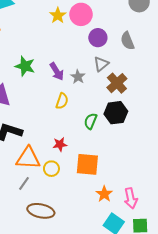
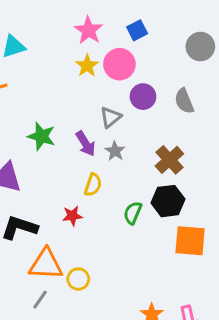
gray triangle: (101, 64) -> (111, 117), moved
red star: (60, 144) -> (72, 216), moved
orange square: (87, 164) -> (190, 241), moved

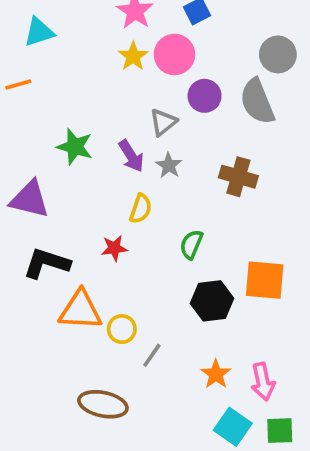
gray circle: (200, 47) -> (278, 54), moved
gray semicircle: (184, 101) -> (257, 101), size x1.4
brown cross: (169, 160) -> (238, 177), turned -32
black hexagon: (168, 201) -> (212, 301), moved
gray line: (40, 300) -> (152, 355), moved

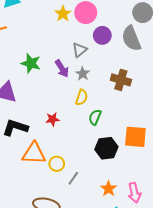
yellow semicircle: (141, 209) -> (82, 97), moved

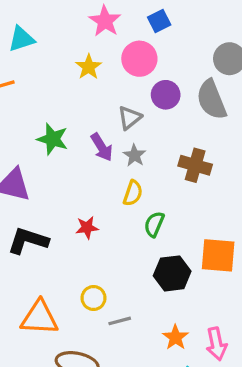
yellow star: (63, 14) -> (89, 67), moved
orange triangle: (34, 153) -> (39, 318), moved
gray line: (73, 178) -> (120, 321), turned 40

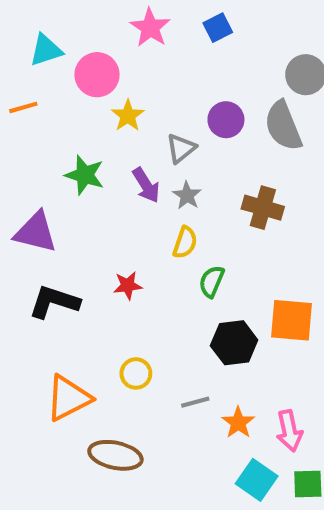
pink circle: (139, 59) -> (97, 75), moved
yellow star: (89, 67) -> (128, 116), moved
orange triangle: (39, 318) -> (68, 398), turned -30
gray line: (120, 321) -> (195, 402), moved

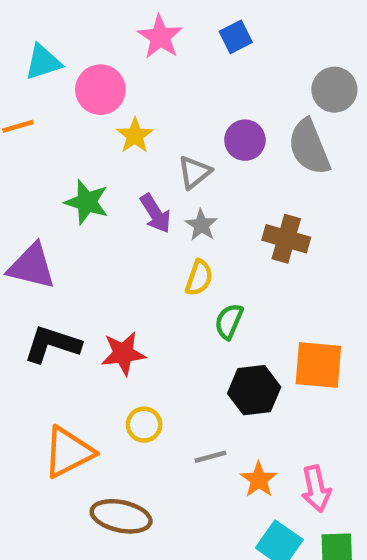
red star: (128, 285) -> (123, 353), moved, size x1.4

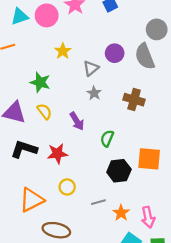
pink circle: (100, 90) -> (47, 15), moved
purple arrow: (155, 214) -> (77, 121), moved
yellow semicircle: (199, 278) -> (44, 111), moved, turned -56

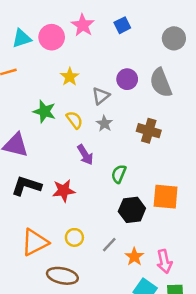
gray circle: (157, 29) -> (174, 38), moved
yellow semicircle: (44, 111) -> (74, 120), moved
yellow circle: (67, 187) -> (74, 237), moved
gray line: (98, 202) -> (109, 245), turned -32

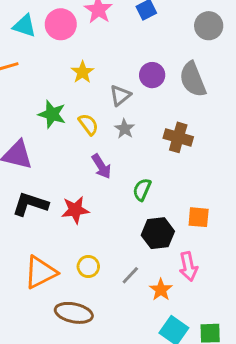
cyan triangle: (22, 38) -> (24, 26), turned 36
orange square: (166, 197) -> (199, 217), size x0.7
pink arrow: (164, 261) -> (188, 266), moved

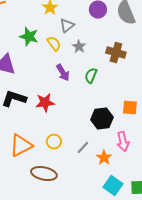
gray triangle: (120, 95) -> (67, 26), moved
green semicircle: (142, 190) -> (91, 76), moved

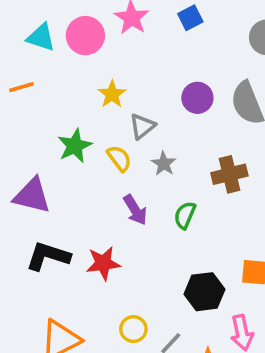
green star: (29, 37) -> (75, 146), turned 30
brown cross: (116, 53) -> (229, 174), turned -30
yellow circle: (54, 142) -> (133, 329), moved

